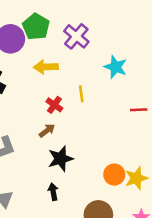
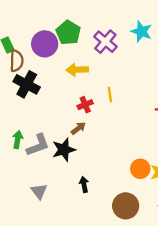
cyan star: (115, 67) -> (141, 32), moved
red cross: (54, 105) -> (85, 105), turned 32
black star: (60, 159) -> (64, 150), moved

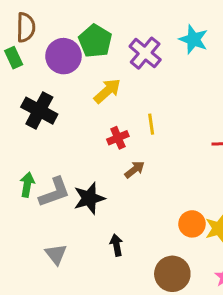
brown semicircle: (17, 61) -> (26, 27), moved
yellow arrow: (77, 70) -> (107, 91), turned 140
brown arrow: (78, 128) -> (135, 169), moved

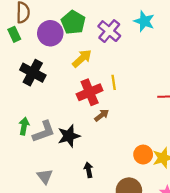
red cross: (118, 138) -> (90, 92), size x1.6

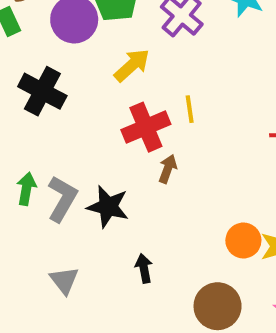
brown arrow: (102, 115) -> (168, 169), turned -32
gray L-shape: (44, 132) -> (62, 199), turned -40
black star: (69, 136) -> (108, 207), turned 30

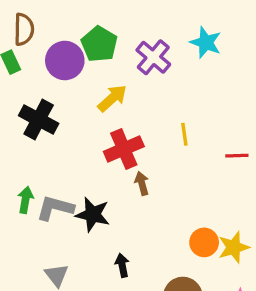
yellow line: (190, 109) -> (184, 134), moved
brown arrow: (168, 169) -> (142, 183), turned -35
gray L-shape: (62, 199) -> (55, 208), turned -105

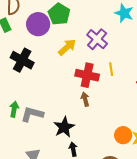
purple cross: (153, 57) -> (97, 39), moved
red cross: (124, 149) -> (87, 75), moved, turned 35
black star: (93, 215) -> (64, 127), moved, turned 30

